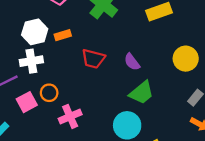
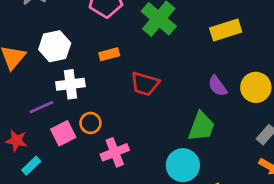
white hexagon: (35, 32) -> (55, 46), moved
purple semicircle: (132, 62) -> (217, 86), moved
green trapezoid: (141, 93) -> (201, 127), turned -32

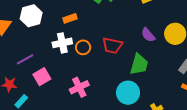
white cross: (70, 84) -> (62, 43), moved
red trapezoid: (145, 84) -> (112, 45), moved
orange circle: (90, 123) -> (83, 47), moved

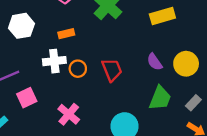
red trapezoid: (112, 45) -> (112, 70), turned -130
green trapezoid: (139, 64) -> (160, 98), moved
pink cross: (79, 87) -> (69, 114), turned -30

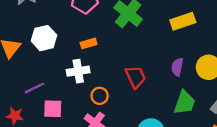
purple semicircle: (155, 62) -> (177, 67), turned 48
orange circle: (78, 69) -> (100, 96), moved
pink square: (27, 98) -> (53, 109), turned 30

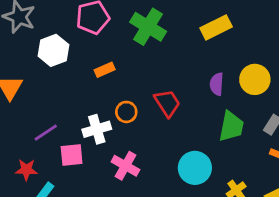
white hexagon: (44, 38) -> (53, 50), moved
white cross: (78, 71) -> (97, 129), moved
orange circle: (100, 96) -> (126, 112), moved

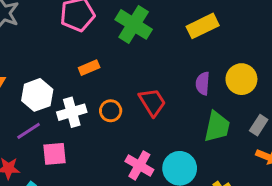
white hexagon: (53, 50) -> (37, 95), moved
white cross: (97, 129) -> (72, 112), moved
pink cross: (125, 166) -> (139, 165), moved

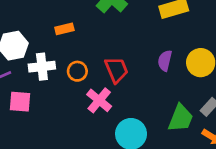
green trapezoid: (217, 127) -> (181, 118), moved
pink cross: (139, 165) -> (99, 100), moved

